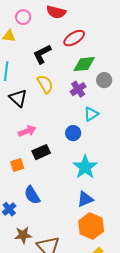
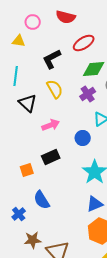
pink arrow: (27, 131) -> (51, 125), moved

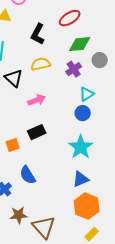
black L-shape: (52, 59) -> (38, 34), turned -35
yellow semicircle: (55, 89) -> (41, 64), turned -72
blue circle: (83, 138) -> (83, 113), moved

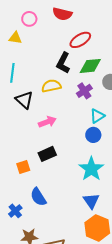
black L-shape: (38, 34) -> (63, 63), moved
blue triangle: (81, 179) -> (91, 201), turned -42

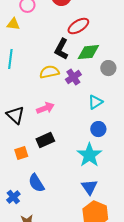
purple cross: (84, 91) -> (73, 77), moved
black triangle: (24, 100) -> (15, 115), moved
blue circle: (93, 135) -> (98, 129), moved

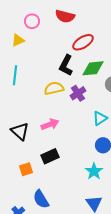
yellow triangle: (13, 24) -> (18, 40), turned -32
cyan star: (89, 155) -> (94, 171), size x0.7

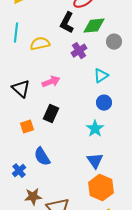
yellow semicircle: (54, 88) -> (40, 44), moved
black rectangle: (50, 156) -> (51, 114), turned -42

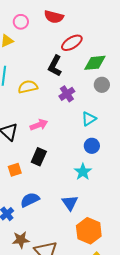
green diamond: (94, 26) -> (95, 63), moved
blue semicircle: (42, 157) -> (30, 200), turned 96
blue triangle: (95, 161) -> (70, 203), moved

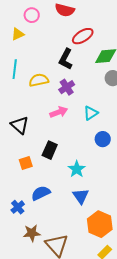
purple cross: (67, 94) -> (67, 87), moved
cyan triangle: (89, 119) -> (91, 113), moved
pink arrow: (39, 125) -> (59, 112), moved
cyan star: (83, 172) -> (77, 169), moved

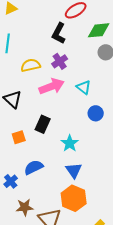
yellow semicircle: (39, 80) -> (31, 65), moved
pink arrow: (59, 112) -> (52, 86), size x1.4
cyan triangle: (91, 113) -> (84, 87), turned -49
orange hexagon: (100, 224) -> (74, 198), moved

